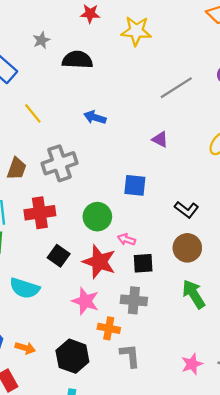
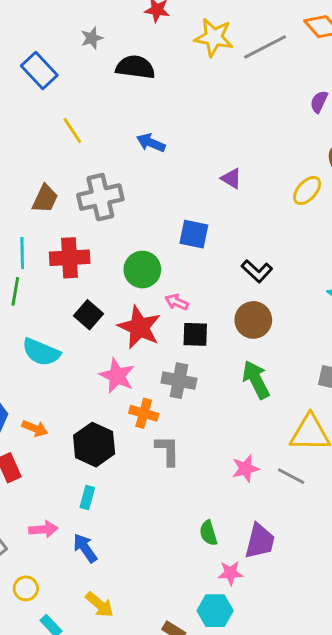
gray line: (176, 88) -> (265, 47), moved

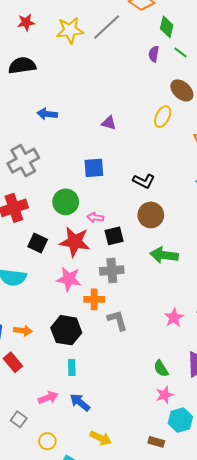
green arrow: (256, 380) -> (164, 255), turned -40
pink star: (230, 573) -> (165, 395), moved

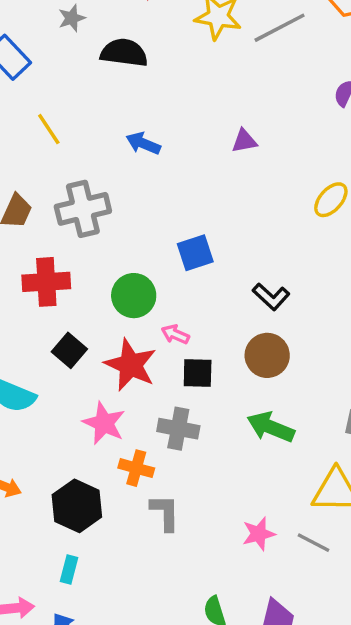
purple triangle: (109, 123) -> (244, 141), moved, turned -42
blue square: (94, 168) -> (195, 253), turned -30

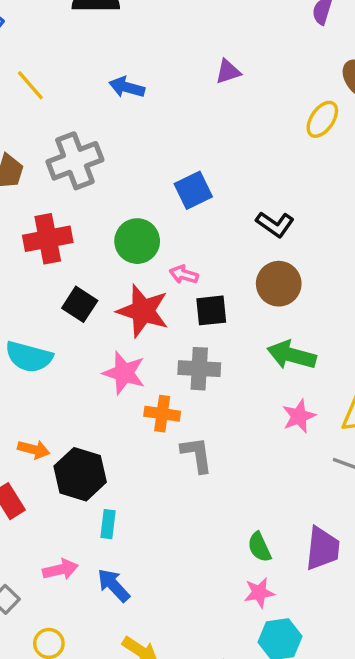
black hexagon: (77, 506) -> (80, 474), moved
pink star: (259, 534) -> (299, 416), moved

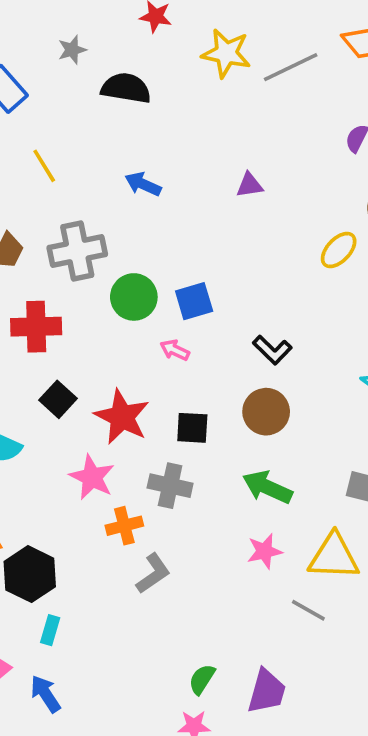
green circle: (137, 241) -> (134, 297), moved
pink arrow: (184, 275) -> (175, 350), moved
orange cross: (162, 414) -> (124, 526), turned -32
gray L-shape: (197, 455) -> (153, 574), turned 54
green semicircle: (259, 547) -> (202, 679), turned 48

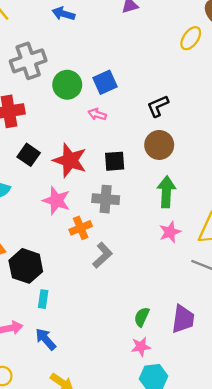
black L-shape: (272, 350) -> (158, 106), turned 120
green arrow: (267, 487) -> (166, 192), turned 76

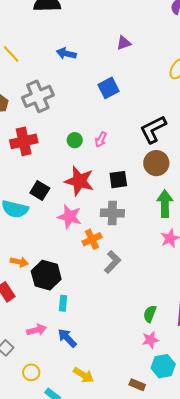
blue square: (105, 82) -> (109, 88), moved
green circle: (67, 85) -> (75, 140), moved, size x0.6
black L-shape: (158, 106) -> (153, 129), size x1.4
pink arrow: (97, 114) -> (101, 140), turned -77
black square: (29, 155) -> (40, 190), moved

